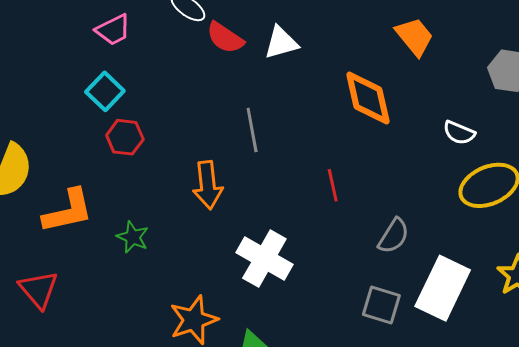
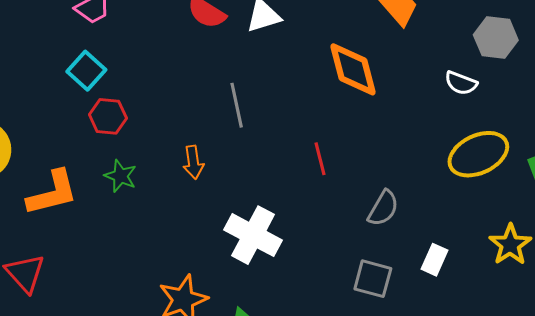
white semicircle: (459, 133) -> (461, 83), moved
orange arrow: (208, 185) -> (193, 162), size x0.7
green star: (133, 237) -> (120, 176), moved
white rectangle: (443, 288) -> (435, 260), size x0.5

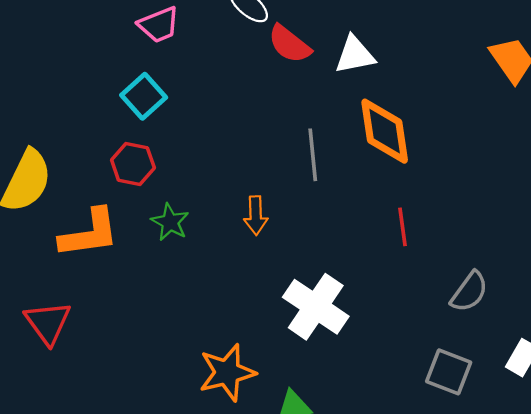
orange diamond: (353, 69) -> (385, 131), moved
red hexagon: (108, 116) -> (133, 164), moved

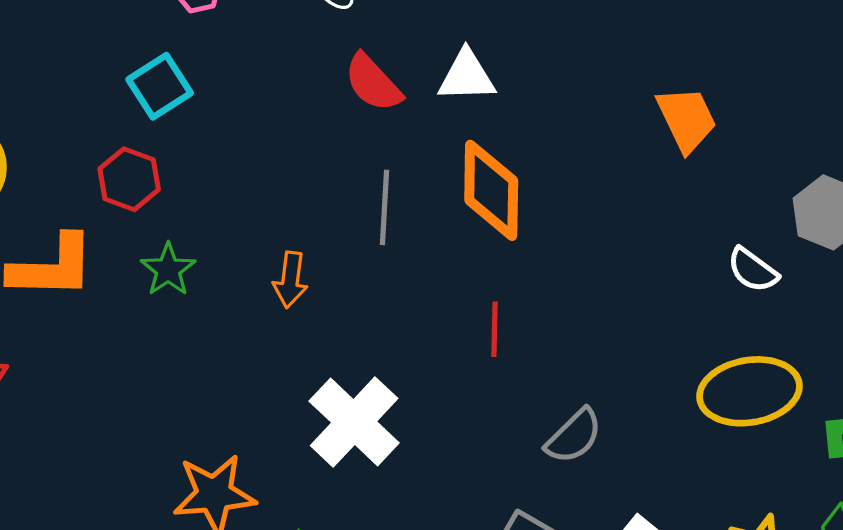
red semicircle: (289, 44) -> (373, 83), moved

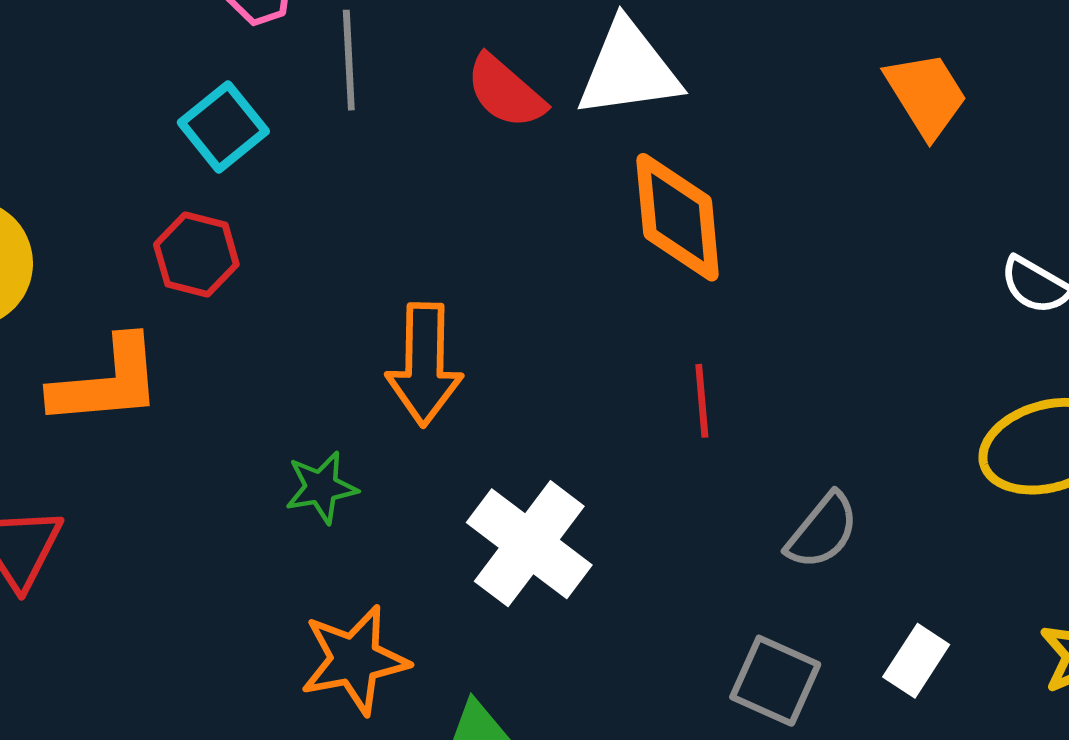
white triangle: (467, 76) -> (629, 70), size x1.4
gray line: (385, 207) -> (349, 60), moved
green star: (168, 270) -> (321, 487), moved, turned 30
orange arrow: (290, 280) -> (424, 365), size x1.6

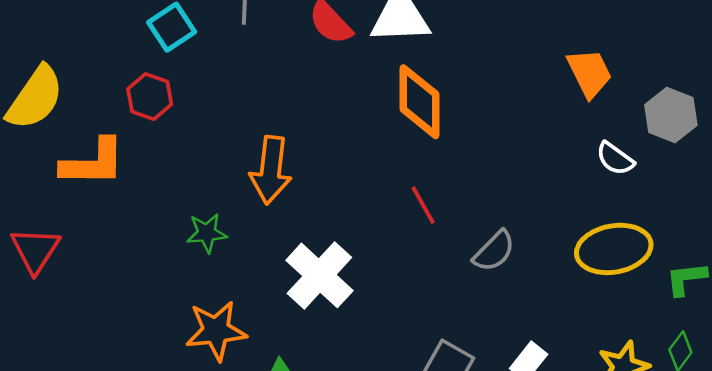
orange trapezoid: (926, 95) -> (589, 73), moved
red line: (702, 401) -> (423, 205), turned -30
gray semicircle: (822, 531) -> (494, 251), moved

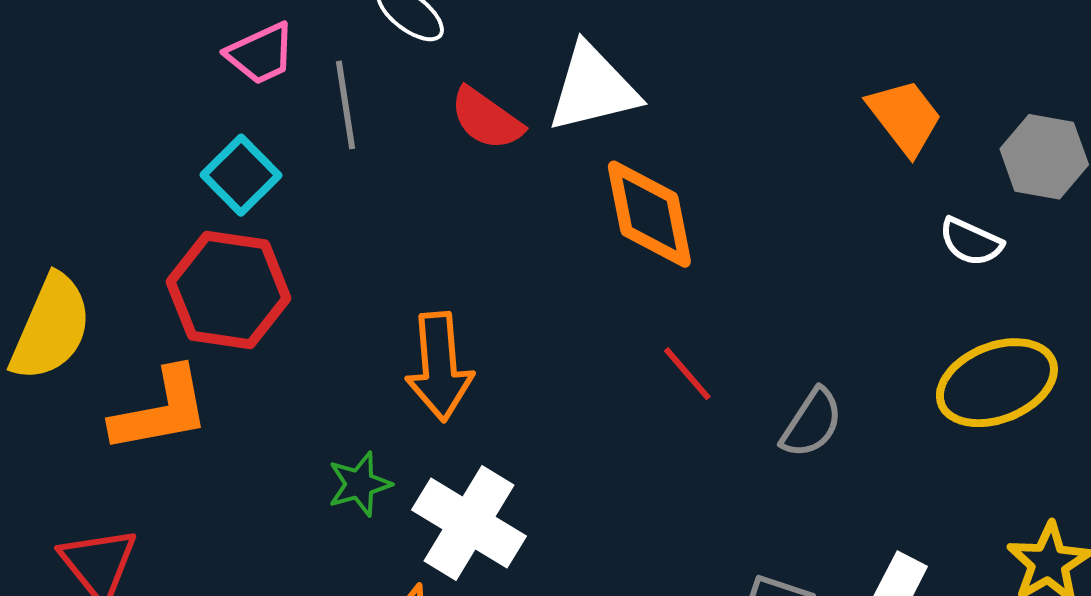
red hexagon: (150, 97) -> (229, 290), size x1.6
white cross: (319, 275) -> (469, 523), moved

